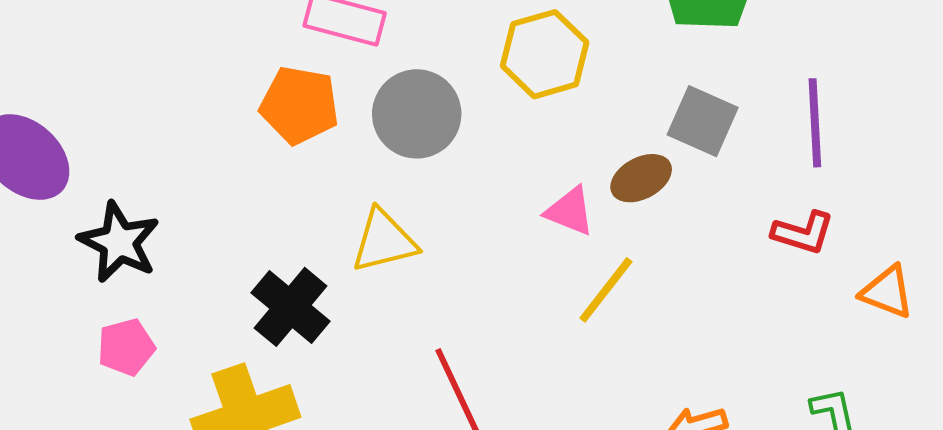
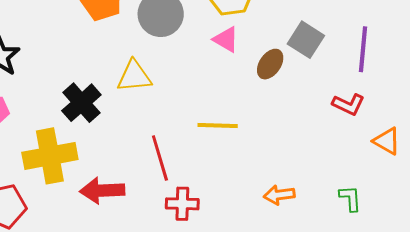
brown ellipse: (641, 178) -> (270, 64), turned -36
pink triangle: (570, 211) -> (226, 39), moved
yellow line: (606, 290) -> (218, 125), moved, turned 45

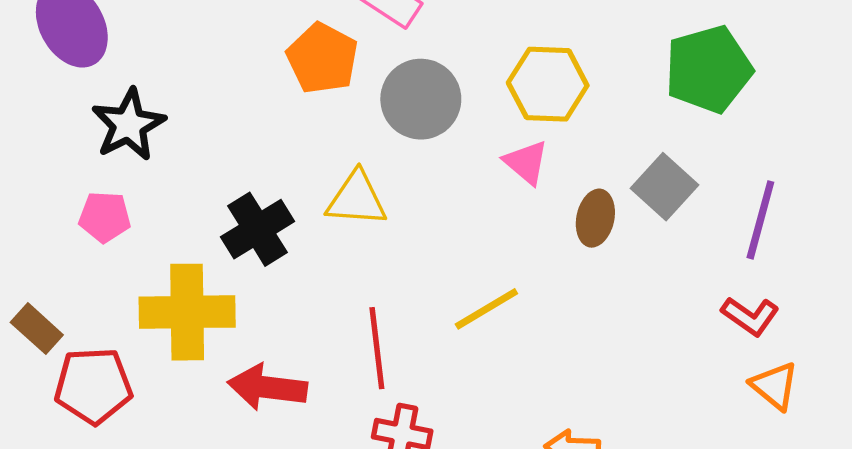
brown ellipse: (270, 64) -> (595, 218), turned -32
red L-shape: (348, 104) -> (750, 316), moved
yellow line: (218, 125) -> (486, 309), turned -42

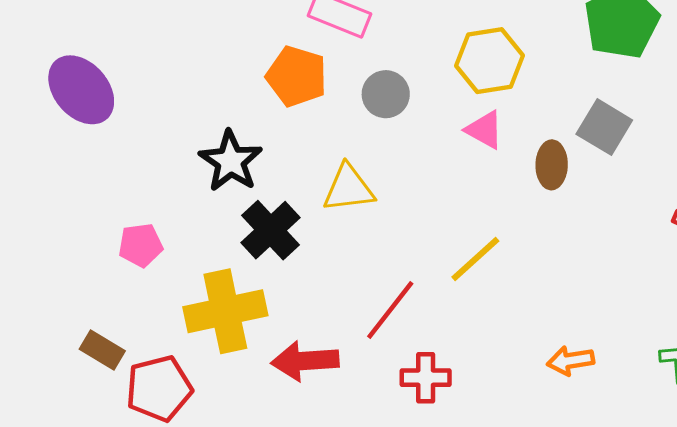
gray circle: (421, 99) -> (386, 94), size x0.7
black star: (129, 125) -> (231, 161), moved
red line: (377, 348) -> (390, 310), turned 56

